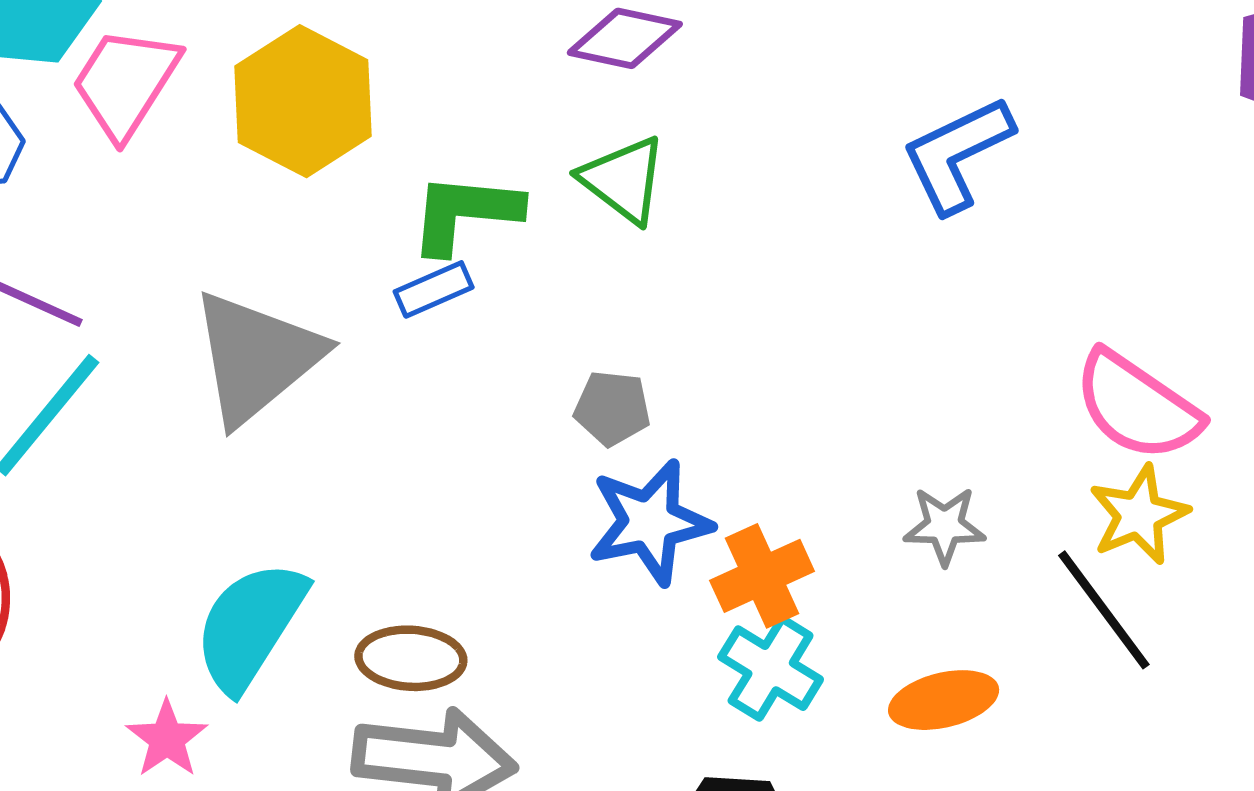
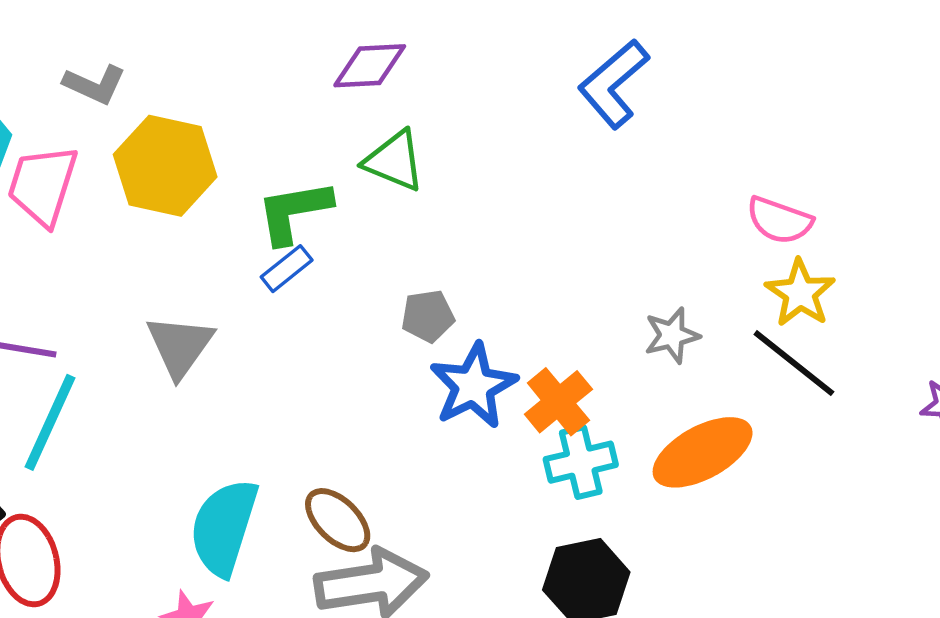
gray triangle: (256, 357) -> (180, 346), size x0.7
pink semicircle: (1137, 406) -> (779, 220), size x0.7
brown ellipse: (411, 658) -> (338, 520), turned 56
cyan cross: (771, 668) -> (581, 462), turned -30
orange ellipse: (944, 700) -> (703, 452), size x1.4

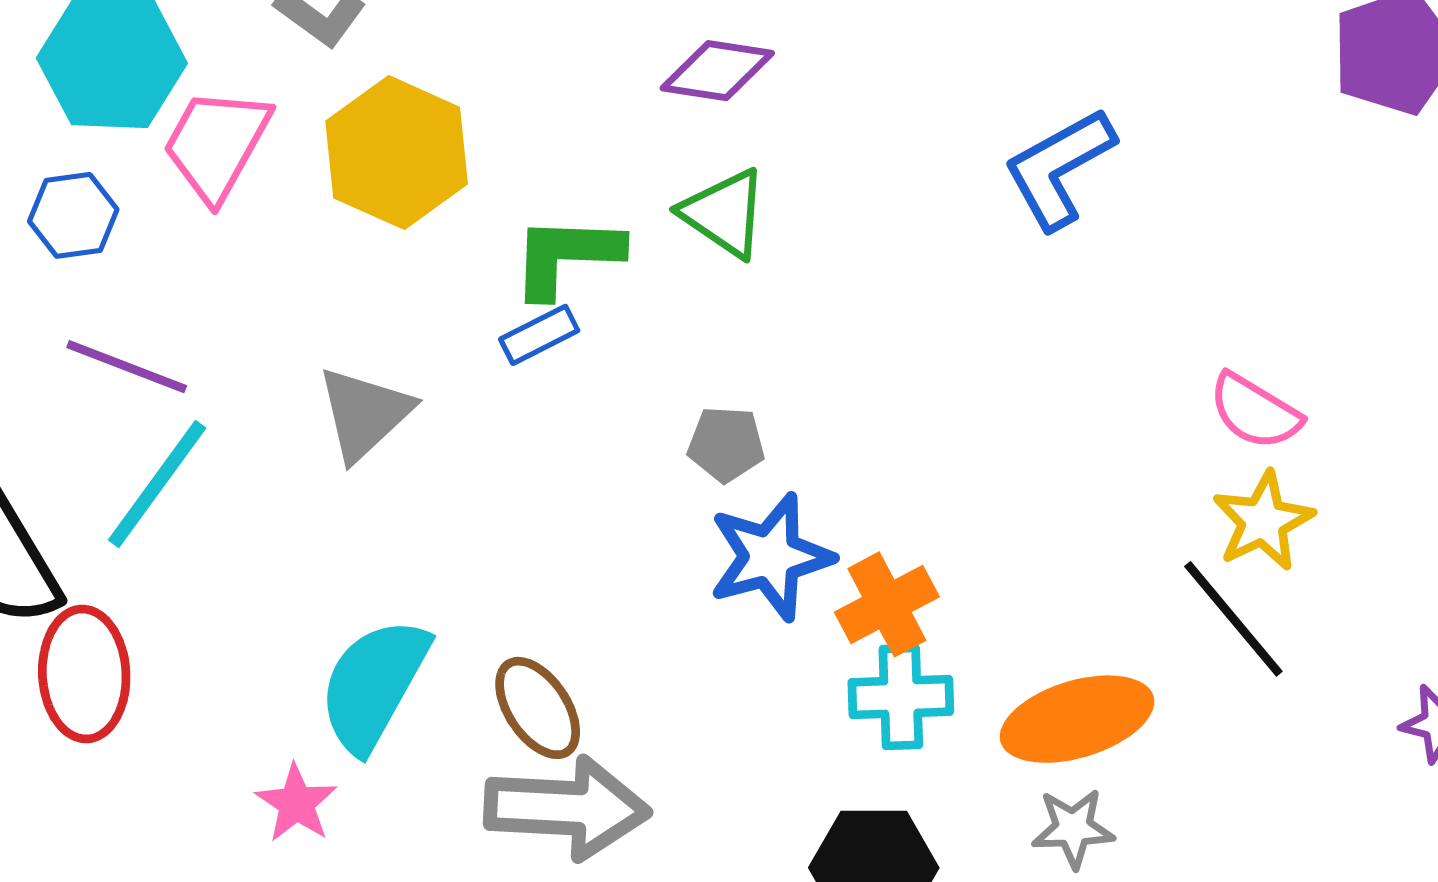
gray star: (672, 335) -> (1073, 828), moved

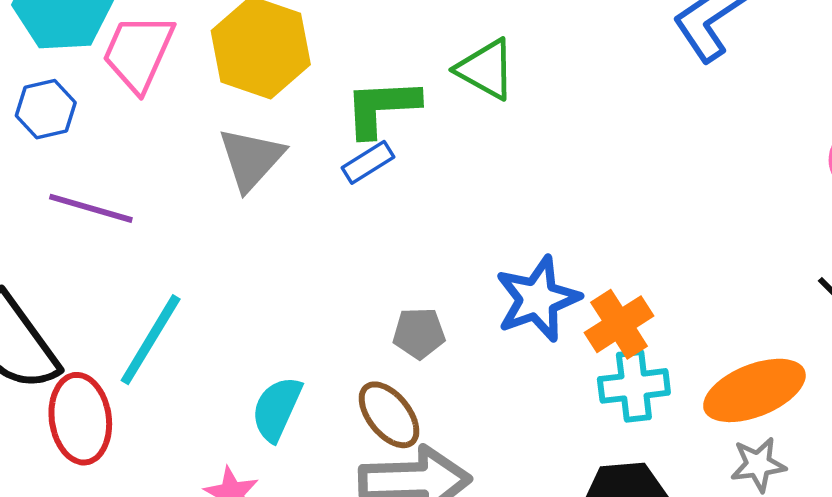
gray triangle: (364, 414) -> (251, 159), moved
gray pentagon: (726, 444) -> (419, 333), moved
cyan line: (157, 484) -> (151, 340), moved
cyan semicircle: (374, 685) -> (277, 409), size x0.7

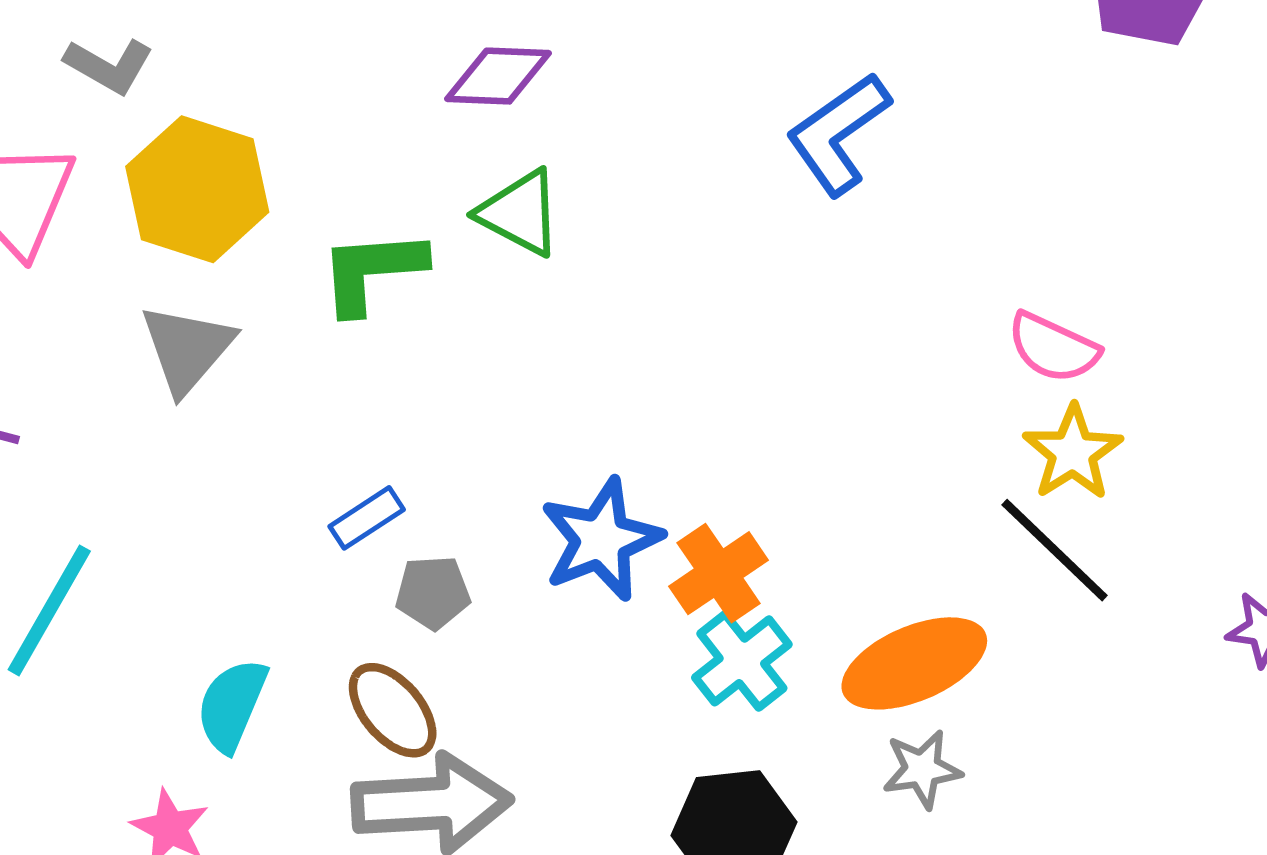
blue rectangle: (368, 162) -> (367, 518), moved
cyan cross: (634, 386) -> (742, 661), turned -30

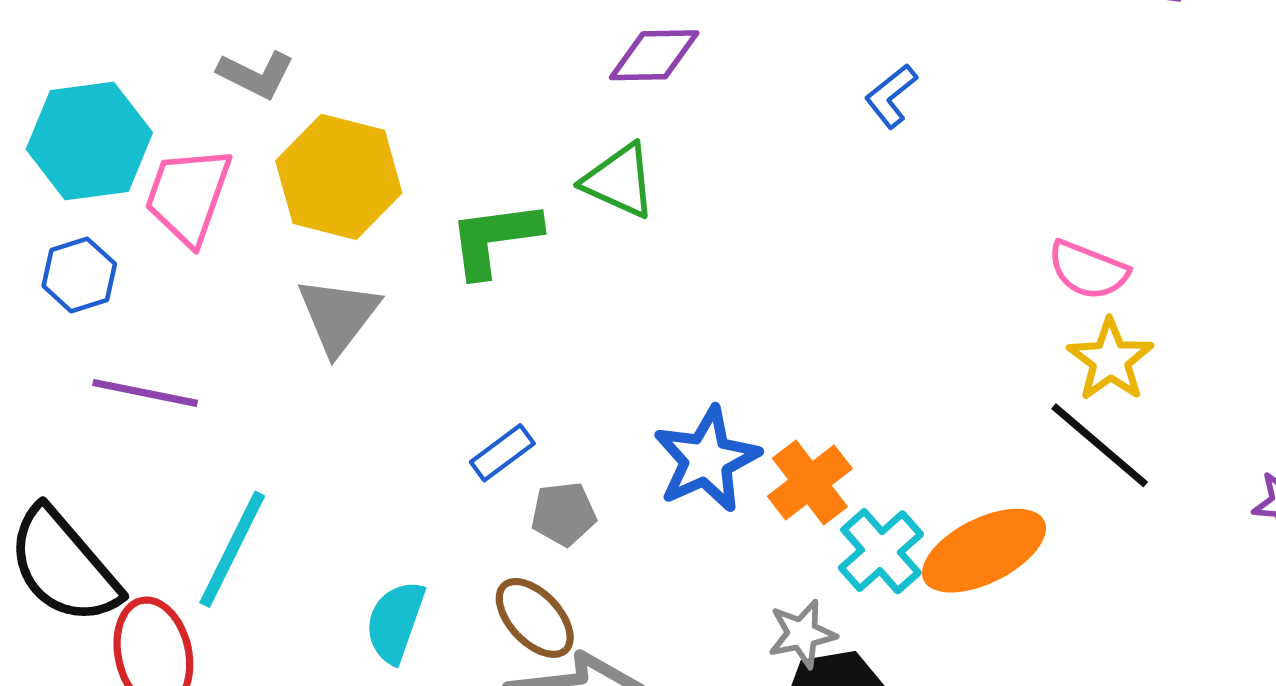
purple diamond: (498, 76) -> (654, 55), moved
blue L-shape: (838, 134) -> (891, 96), size x0.6
cyan cross: (742, 661) -> (881, 551), moved
gray star: (922, 769) -> (802, 634), moved

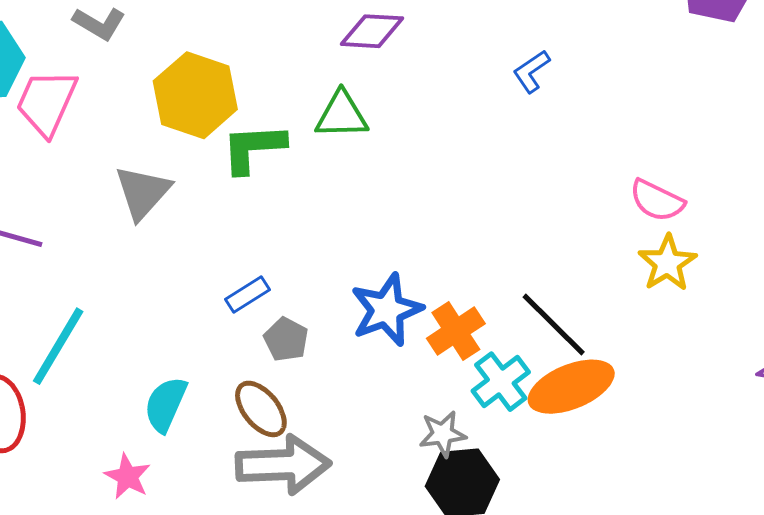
yellow hexagon: (339, 177) -> (195, 95), moved
green triangle: (619, 181) -> (342, 115), turned -30
black line: (1100, 445) -> (554, 325), moved
gray pentagon: (564, 514) -> (286, 339), turned 30

